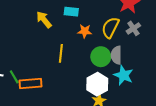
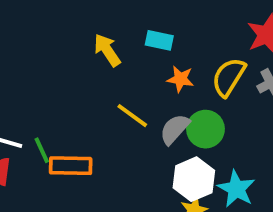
yellow line: (61, 53) -> (132, 116), turned -66
gray semicircle: (116, 55) -> (175, 129), moved, turned 36
cyan star: (124, 75) -> (236, 189), moved

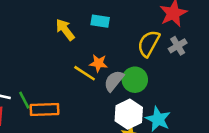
orange star: (180, 79) -> (98, 63), moved

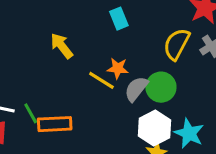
cyan rectangle: (100, 21) -> (119, 19), turned 60
yellow arrow: (65, 30) -> (62, 46), moved

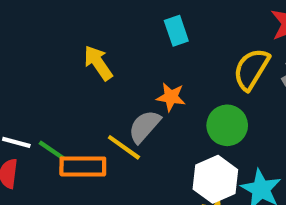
yellow line: (101, 80) -> (124, 147), moved
gray semicircle: (136, 89) -> (144, 126), moved
green line: (31, 113) -> (52, 150), turned -30

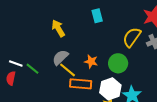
orange star: (171, 97) -> (91, 62), moved
gray semicircle: (144, 126) -> (60, 57), moved
orange rectangle: (83, 166) -> (81, 84), moved

